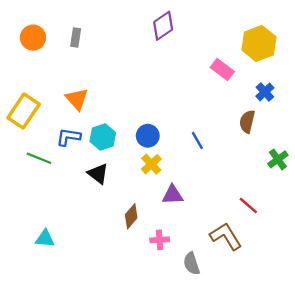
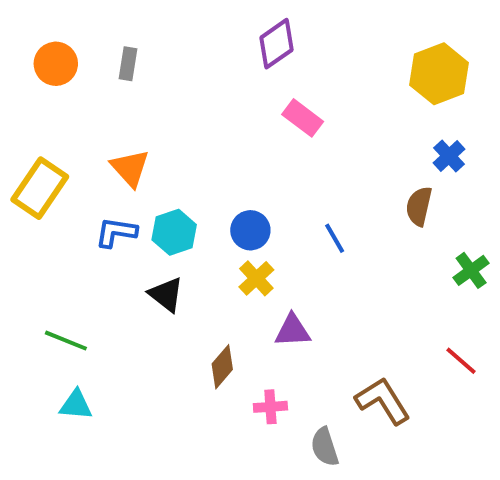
pink rectangle: (222, 70) -> (303, 118), moved
green line: (39, 158) -> (66, 341), moved
red line: (248, 206) -> (461, 361), moved

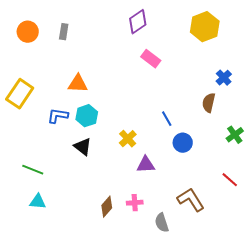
yellow hexagon: (439, 74) -> (205, 27), moved
orange triangle: (130, 168) -> (78, 84), moved, turned -45
blue circle: (250, 230) -> (183, 143), moved
brown diamond: (222, 367) -> (107, 207), moved

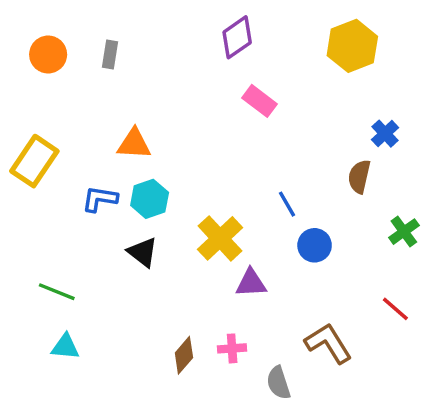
yellow cross: (128, 139) -> (220, 238), size x1.5

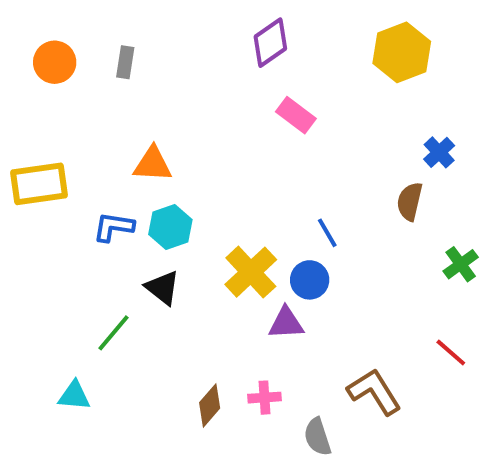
yellow rectangle: (34, 161) -> (39, 184), turned 48
blue circle: (315, 245) -> (310, 280), moved
green line: (57, 292) -> (113, 333), moved, turned -72

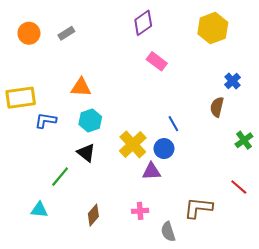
gray rectangle: (125, 62) -> (66, 33), turned 49
blue L-shape: (113, 227) -> (46, 121), moved
brown L-shape: (374, 392) -> (198, 208), turned -52
brown diamond: (210, 405) -> (93, 215), moved

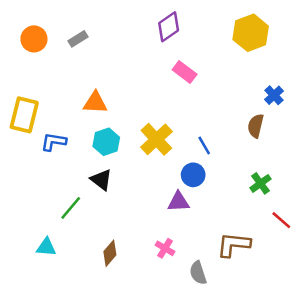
yellow rectangle: (21, 98) -> (24, 115), turned -68
green cross: (244, 140) -> (261, 183), moved
yellow cross: (133, 144) -> (156, 139), moved
pink cross: (140, 211) -> (165, 248), turned 35

